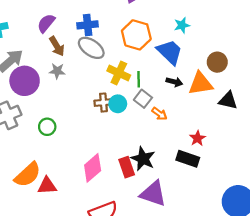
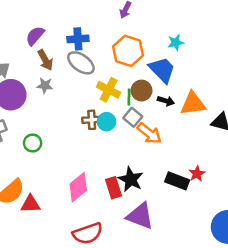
brown circle: (217, 62) -> (142, 91), moved
orange arrow: (159, 114) -> (149, 133), size x1.5
red star: (197, 138) -> (197, 174), moved

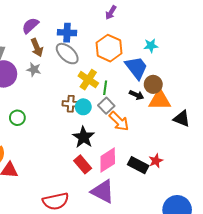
brown circle: (142, 91) -> (153, 84), moved
black star: (131, 179) -> (83, 137), moved
pink diamond: (78, 187) -> (108, 160), moved
red rectangle: (114, 188) -> (83, 164), turned -30

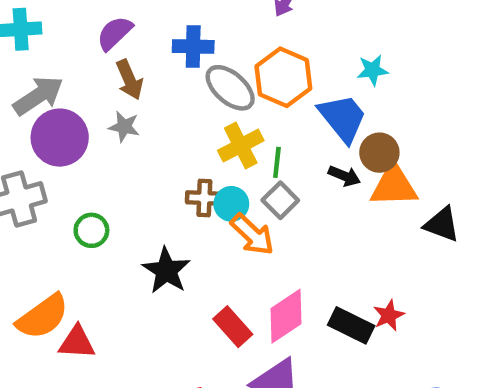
gray ellipse: (67, 54) -> (230, 88), moved
yellow cross: (88, 80) -> (241, 146), turned 30
orange arrow: (119, 121) -> (252, 235), moved
black star: (83, 137) -> (166, 271), moved

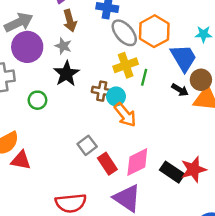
gray square: (280, 200) -> (87, 145), moved
black star: (166, 271) -> (66, 74), moved
red star: (389, 315) -> (193, 169), size x1.5

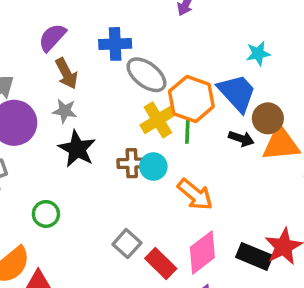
orange hexagon: (154, 31) -> (191, 99), moved
green circle: (37, 100) -> (46, 214), moved
orange arrow: (125, 115) -> (195, 195), moved

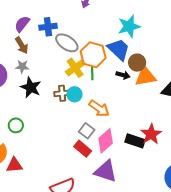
purple semicircle: (52, 37) -> (22, 24), moved
cyan star: (258, 54) -> (129, 26), size x1.6
gray square: (127, 244) -> (87, 131), moved

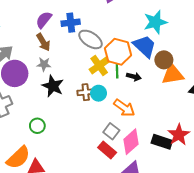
black arrow: (123, 75) -> (134, 77), moved

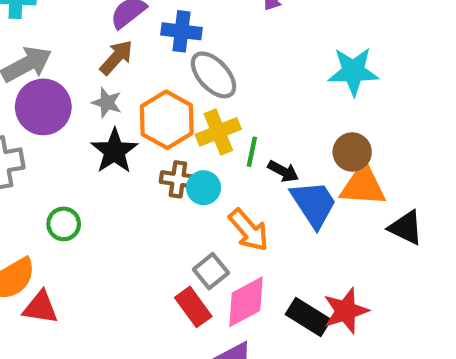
brown arrow: (43, 42) -> (116, 57), turned -120
blue trapezoid: (145, 46) -> (314, 204), moved
orange hexagon: (118, 52) -> (167, 120), moved

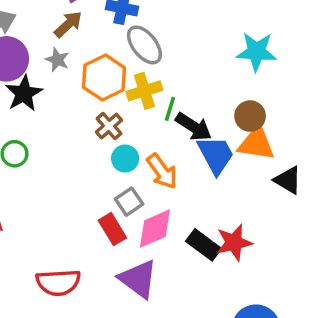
black star: (114, 151) -> (24, 93), moved
black arrow: (283, 171) -> (194, 127), size x1.5
brown cross: (178, 179) -> (109, 126), turned 36
cyan circle: (204, 188) -> (125, 159), moved

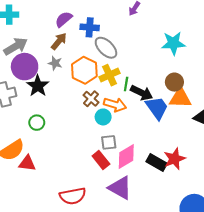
orange arrow: (162, 171) -> (115, 105), moved, turned -30
gray square: (129, 202) -> (109, 142), turned 35

